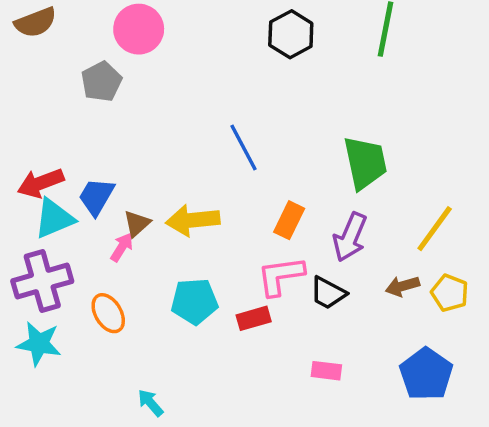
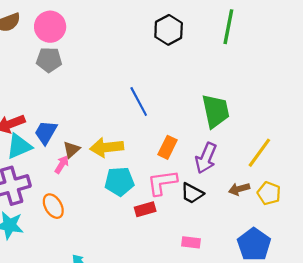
pink circle: (139, 29) -> (50, 27), moved
gray pentagon: (101, 82) -> (49, 60), turned 30
cyan pentagon: (194, 301) -> (119, 182), moved

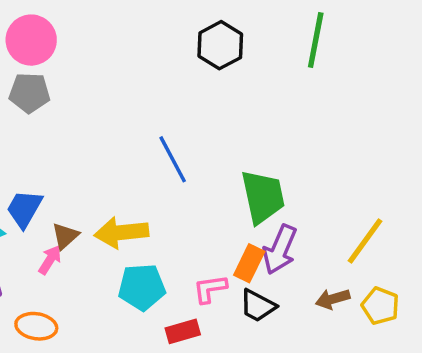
green trapezoid: (216, 111) -> (263, 197), moved
orange rectangle: (168, 147) -> (249, 263), moved
pink L-shape: (162, 183) -> (210, 289), size x0.7
orange ellipse: (53, 206) -> (36, 326), turned -50

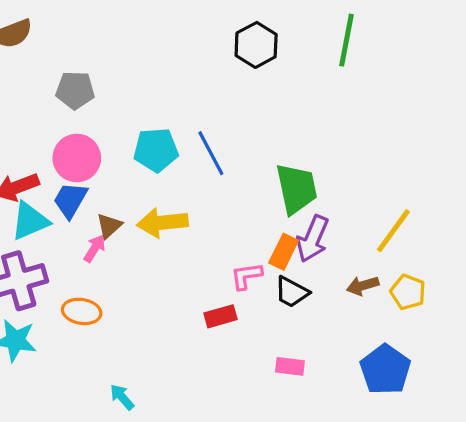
pink circle: (31, 40) -> (77, 158), moved
cyan pentagon: (142, 287) -> (156, 150), moved

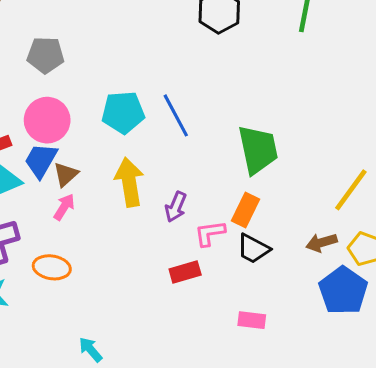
yellow arrow: (162, 223) -> (129, 182), turned 87
brown triangle: (109, 226) -> (66, 174), moved
purple arrow: (313, 239) -> (176, 207), moved, size x0.7
blue pentagon: (385, 370) -> (343, 291), moved

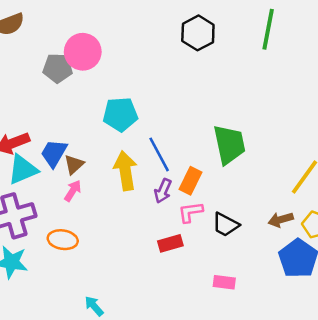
blue line: (176, 115) -> (159, 154), moved
pink circle: (47, 120) -> (83, 52), moved
orange rectangle: (246, 210) -> (190, 181), moved

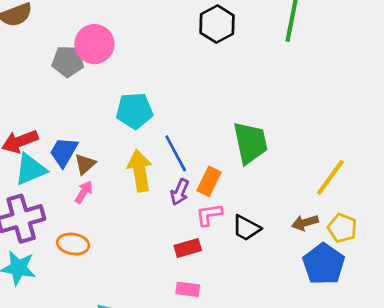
pink rectangle: (224, 282) -> (188, 289), moved

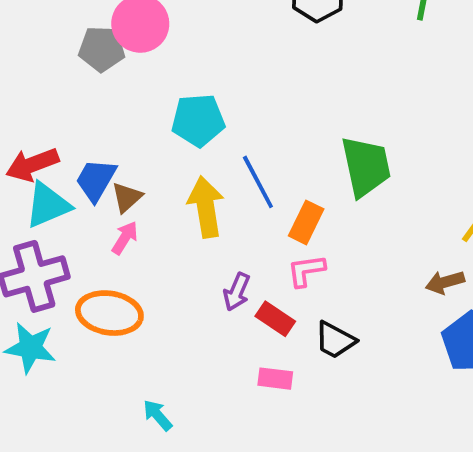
purple arrow: (180, 192) -> (237, 292), moved
black trapezoid: (246, 228) -> (335, 340), moved
orange ellipse: (73, 244) -> (109, 313), size x1.4
red rectangle: (188, 248) -> (275, 319), turned 50

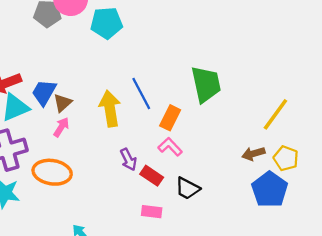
cyan pentagon: (198, 120) -> (106, 23), moved
pink L-shape: (306, 271) -> (170, 147), turned 55
purple arrow: (237, 292) -> (128, 159), turned -50

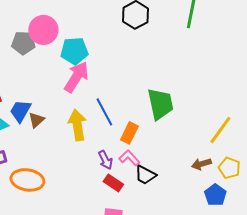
pink arrow: (61, 127) -> (76, 77), moved, size x1.8
purple arrow: (128, 159) -> (105, 160), moved
black trapezoid: (187, 188) -> (145, 175), moved
blue pentagon: (270, 190) -> (215, 195), size x0.7

